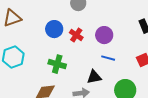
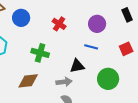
blue circle: (54, 29) -> (21, 18), moved
purple circle: (104, 35) -> (97, 24), moved

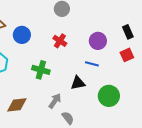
red square: (126, 49) -> (127, 55), moved
brown diamond: (28, 81) -> (17, 105), moved
gray arrow: (64, 82) -> (55, 101), moved, turned -49

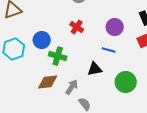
blue circle: (22, 35) -> (42, 40), moved
brown diamond: (17, 105) -> (48, 82), moved

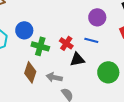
red cross: (77, 27) -> (66, 43), moved
brown diamond: (48, 82) -> (30, 72), turned -65
gray arrow: (72, 87) -> (54, 77), turned -112

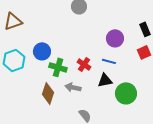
black triangle: (77, 59) -> (105, 80), moved
gray arrow: (54, 77) -> (73, 87), moved

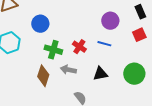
blue circle: (42, 51) -> (40, 24), moved
black triangle: (105, 80) -> (100, 74), moved
green circle: (126, 93) -> (134, 74), moved

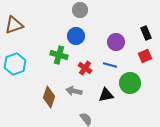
blue circle: (40, 24) -> (76, 36), moved
green cross: (53, 50) -> (59, 55), moved
green circle: (134, 74) -> (130, 83), moved

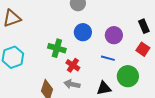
blue circle: (76, 36) -> (83, 32), moved
red square: (145, 56) -> (143, 49), turned -32
red cross: (85, 68) -> (73, 65), moved

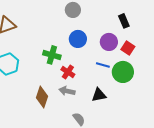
black rectangle: (144, 26) -> (124, 21), moved
red square: (143, 49) -> (128, 48), moved
green circle: (128, 76) -> (123, 72), moved

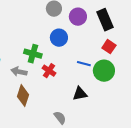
black rectangle: (124, 21) -> (105, 20), size x1.5
purple circle: (109, 42) -> (78, 17), moved
gray arrow: (67, 91) -> (19, 72), moved

